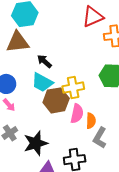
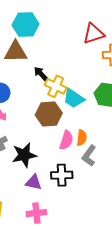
cyan trapezoid: (42, 82) -> (74, 98), moved
yellow cross: (73, 88) -> (56, 86), moved, turned 30
pink semicircle: (77, 114) -> (66, 140), moved

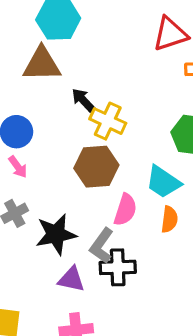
cyan trapezoid: (74, 98) -> (163, 182), moved
orange semicircle: (82, 138) -> (169, 219), moved
gray L-shape: (89, 156) -> (102, 246), moved

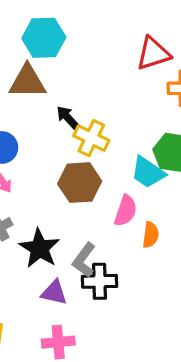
cyan trapezoid: (163, 182) -> (148, 172), moved
pink semicircle: (125, 210) -> (126, 211), moved
black star: (56, 234) -> (39, 248), turned -30

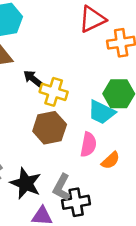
orange semicircle: (151, 235) -> (111, 160), turned 48

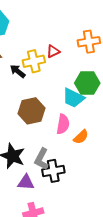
red triangle: (92, 19) -> (53, 51), moved, size x0.6
yellow cross: (54, 92) -> (34, 61), moved, turned -30

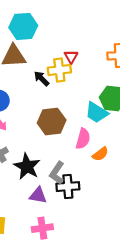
red triangle: (53, 51) -> (71, 57), moved, turned -40

